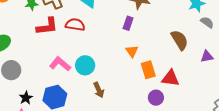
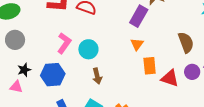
purple rectangle: (128, 23) -> (139, 16), size x1.5
pink L-shape: (60, 64) -> (64, 43), turned 75
purple circle: (156, 98) -> (192, 72), moved

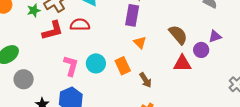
brown semicircle: (186, 42) -> (178, 35), moved
orange rectangle: (150, 66) -> (123, 66), moved
brown arrow: (97, 76) -> (146, 80), moved

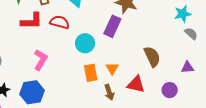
orange triangle: (140, 42) -> (112, 68), moved
purple circle: (201, 50) -> (170, 90), moved
cyan circle: (96, 63) -> (85, 43), moved
red triangle: (182, 63) -> (136, 84), moved

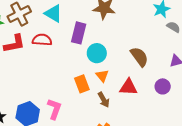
purple rectangle: (112, 26) -> (79, 33), moved
cyan circle: (85, 43) -> (97, 53), moved
pink L-shape: (41, 60) -> (54, 109), moved

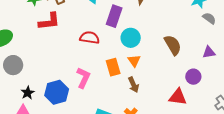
red semicircle: (42, 40) -> (90, 38), moved
red triangle: (128, 87) -> (178, 97), moved
pink L-shape: (54, 109) -> (83, 78), moved

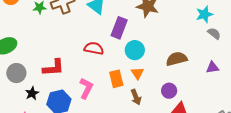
red L-shape: (49, 21) -> (53, 68), moved
brown semicircle: (173, 45) -> (177, 59), turned -75
purple circle: (193, 77) -> (169, 91), moved
black star: (28, 93) -> (32, 93), moved

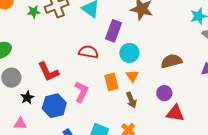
red L-shape: (53, 68) -> (48, 72), turned 70

